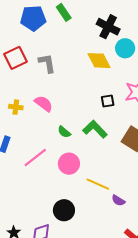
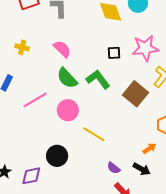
pink semicircle: (44, 104) -> (62, 49), moved
green semicircle: (64, 132) -> (67, 78), size x1.6
purple semicircle: (118, 200) -> (114, 168), moved

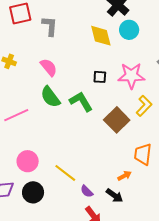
pink circle: (68, 110) -> (28, 161), moved
yellow line: (94, 134) -> (65, 173), moved
black circle: (57, 156) -> (33, 192), moved

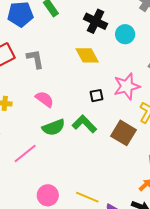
cyan circle: (129, 30) -> (125, 34), moved
green semicircle: (50, 97) -> (54, 127), turned -60

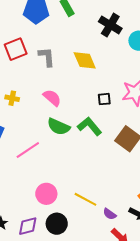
yellow diamond: (87, 55) -> (85, 60), moved
green semicircle: (54, 127) -> (59, 127), turned 40

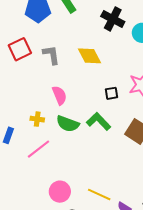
yellow cross: (12, 98) -> (37, 119), moved
pink semicircle: (52, 98) -> (59, 95), turned 30

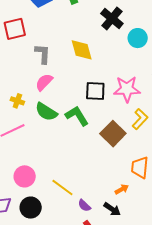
gray L-shape: (51, 55) -> (43, 54), moved
black square: (111, 93) -> (95, 91), size x1.5
pink semicircle: (59, 95) -> (44, 82), turned -126

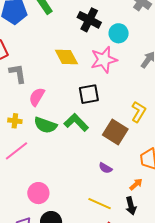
gray L-shape: (43, 54) -> (18, 73), moved
pink star: (127, 89) -> (104, 60), moved
yellow line: (62, 187) -> (100, 204), moved
purple semicircle: (84, 205) -> (105, 168), moved
black arrow: (112, 209) -> (131, 206), turned 54

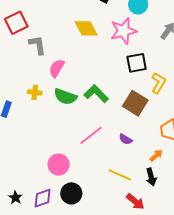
black square: (89, 94) -> (137, 63), moved
pink line: (17, 151) -> (91, 135), moved

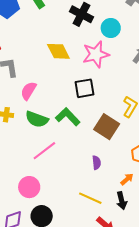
black square: (137, 63) -> (84, 88), moved
pink line: (91, 135) -> (44, 151), moved
purple semicircle: (126, 139) -> (96, 163), turned -128

